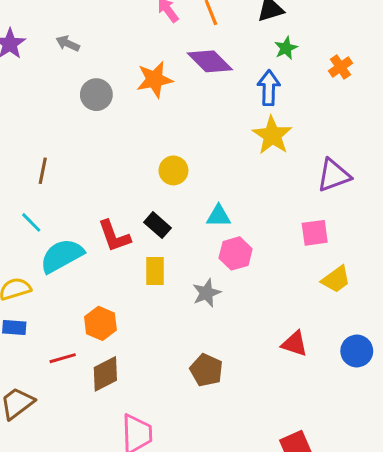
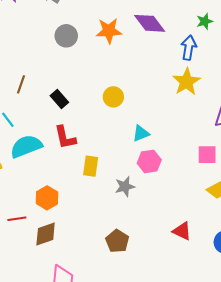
cyan triangle: (219, 216) -> (141, 133), turned -30
black rectangle: (157, 225) -> (59, 99), moved

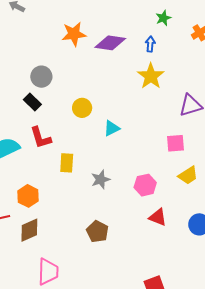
purple diamond: (150, 23) -> (110, 43), moved, turned -40
gray circle: (66, 36) -> (41, 77), moved
blue arrow: (189, 48) -> (150, 44), size x0.7
yellow circle: (113, 97) -> (82, 108), moved
pink hexagon: (149, 161) -> (145, 185), moved

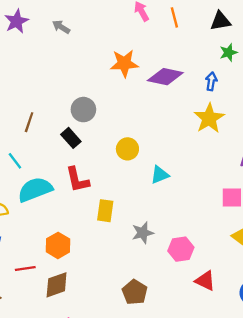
pink hexagon: (145, 185) -> (181, 249), moved

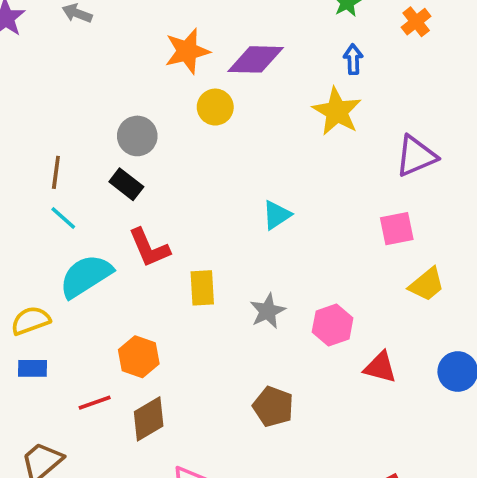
blue arrow: (211, 81) -> (353, 59), moved
yellow circle: (127, 149) -> (215, 107), moved
cyan line: (15, 161) -> (63, 218), moved

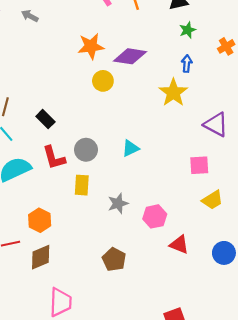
gray circle: (137, 136) -> (86, 150), moved
purple triangle: (416, 156) -> (216, 125), turned 44

